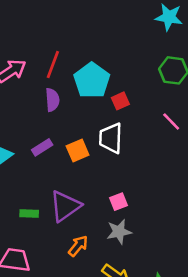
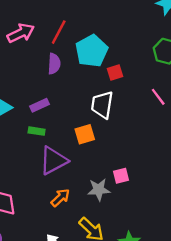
orange square: (78, 151) -> (85, 134), moved
pink square: (119, 202) -> (121, 176), moved
green rectangle: (29, 213) -> (37, 131), moved

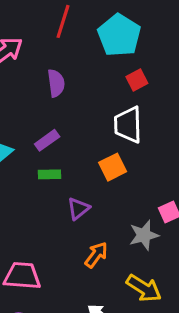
red line: (59, 32) -> (63, 21), moved
cyan pentagon: (92, 51) -> (119, 35), moved
purple triangle: (53, 161) -> (78, 208), size x0.6

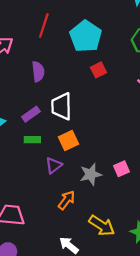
white trapezoid: (128, 125) -> (62, 106), moved
orange square: (113, 167) -> (69, 141), moved
gray star: (144, 235) -> (91, 174), moved

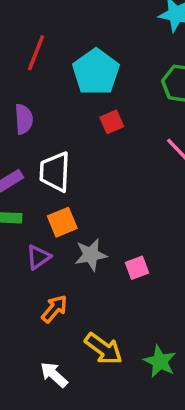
gray star: (91, 174) -> (91, 255), moved

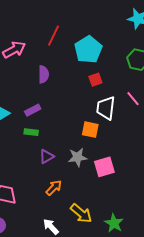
white trapezoid: (55, 172) -> (106, 108), moved
orange square: (62, 222) -> (90, 130), moved, turned 30
pink square: (137, 268) -> (104, 167), size x1.5

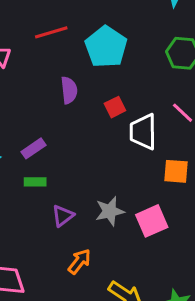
red line: (54, 36) -> (51, 32), turned 55
purple semicircle: (44, 74) -> (69, 90), moved
red square: (95, 80) -> (115, 107), moved
orange square: (90, 130) -> (176, 171), moved

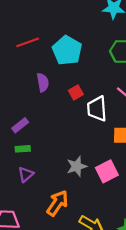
purple triangle: (63, 216) -> (26, 174), moved
orange arrow: (79, 261) -> (57, 203), size x1.4

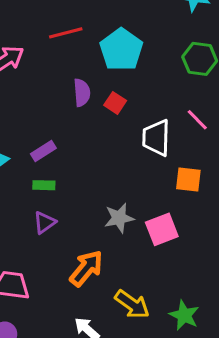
red square: (76, 92) -> (115, 103), moved, turned -32

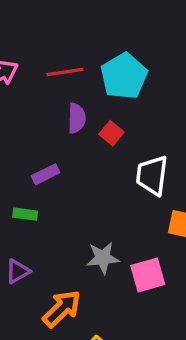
red line: (66, 33) -> (65, 72), moved
purple rectangle: (43, 151) -> (45, 174), moved
purple triangle: (45, 223) -> (18, 271), moved

